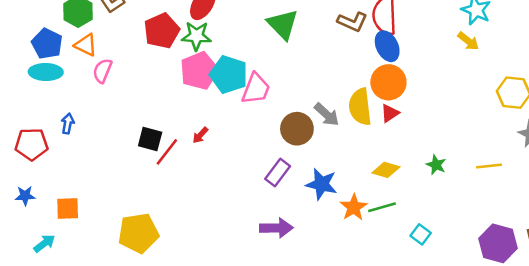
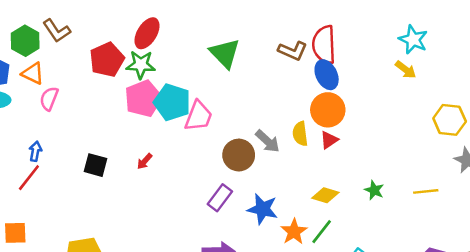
yellow semicircle: (360, 107) -> (300, 134), size x0.7
blue arrow: (68, 124) -> (35, 151), moved
red line: (167, 152) -> (29, 178), moved
green line: (382, 207) -> (322, 232), turned -36

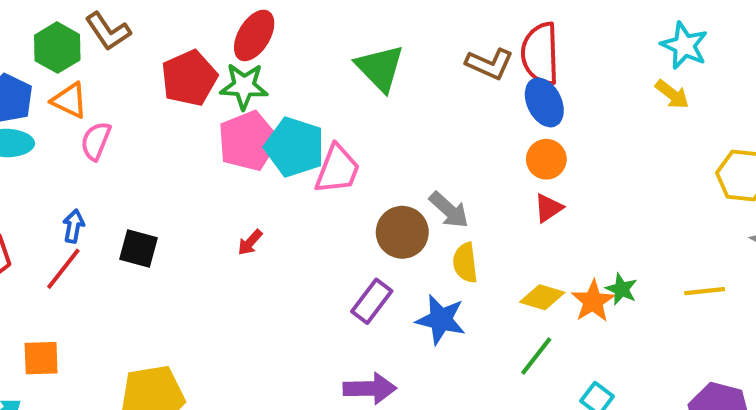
orange circle: (328, 110) -> (546, 159), size x0.7
yellow semicircle: (300, 134) -> (465, 263), moved
black square: (96, 165) -> (138, 249), moved
orange star: (294, 232) -> (593, 301), moved

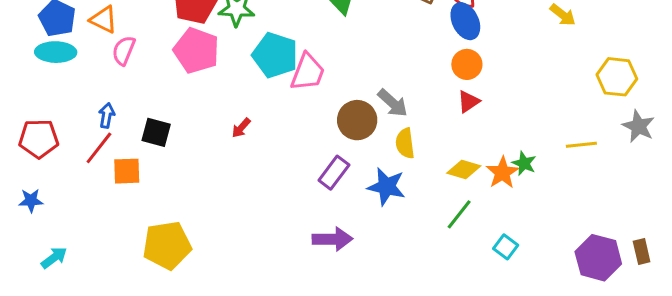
pink pentagon: (248, 141) -> (196, 51), moved, turned -30
yellow line: (705, 291) -> (581, 145), moved
orange square: (41, 358) -> (127, 171), moved

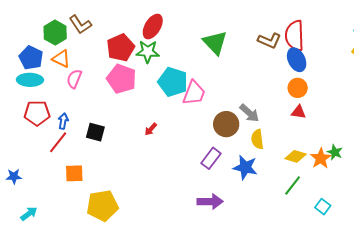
red triangle: (468, 102) -> (299, 112), turned 42
red pentagon: (39, 139) -> (37, 113), moved
orange square: (127, 171) -> (74, 173), moved

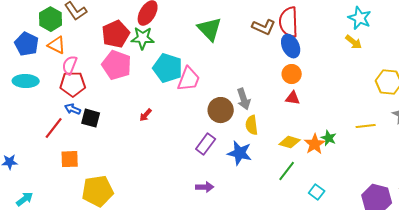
cyan ellipse: (30, 80) -> (26, 81), moved
red pentagon: (37, 113) -> (73, 84), moved
gray arrow: (249, 113) -> (244, 99), turned 30
blue arrow: (63, 121) -> (73, 109), moved, turned -77
purple arrow: (210, 202) -> (205, 187), size x0.7

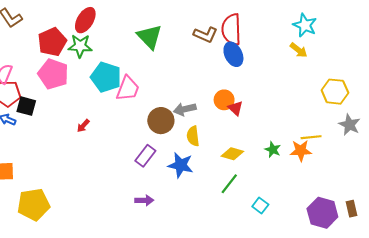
orange circle: (292, 74) -> (224, 100), moved
red triangle: (293, 98) -> (235, 108), turned 35
gray arrow: (244, 99) -> (185, 109), turned 95
black square: (91, 118) -> (26, 106), moved
orange star: (315, 144) -> (301, 151), moved, turned 30

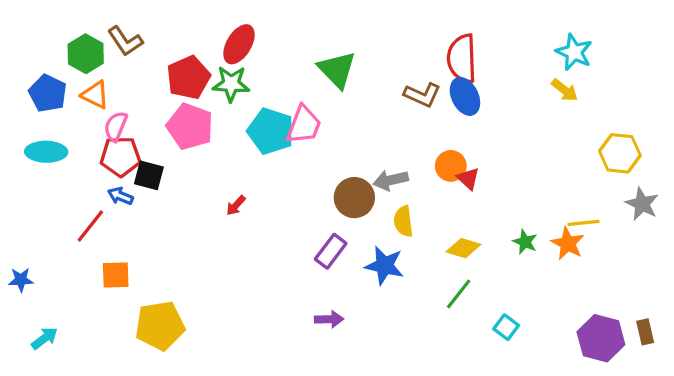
brown L-shape: (205, 35) -> (422, 95), moved
pink trapezoid: (128, 88) -> (304, 125), moved
orange star: (301, 151) -> (568, 243), turned 30

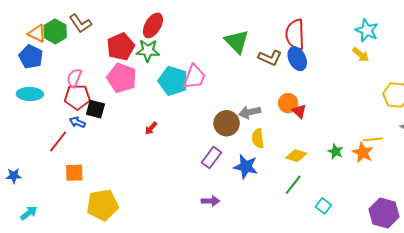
green triangle: (337, 70) -> (237, 42), moved
orange triangle: (95, 95) -> (37, 33), moved

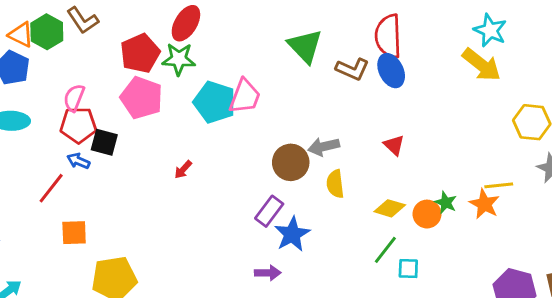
yellow arrow: (361, 55) -> (482, 65), size x1.6
orange circle: (288, 103) -> (427, 214), moved
blue star: (246, 167) -> (292, 234), moved, turned 30
cyan square: (323, 206) -> (408, 269), moved, turned -35

